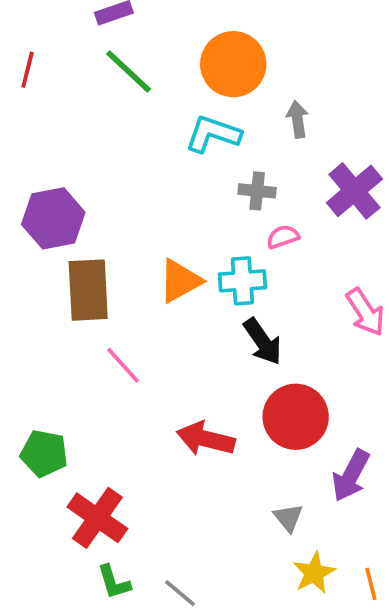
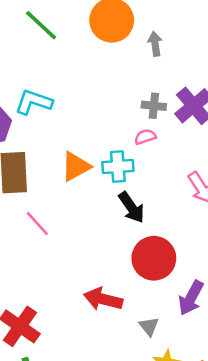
gray arrow: (298, 119) -> (155, 44), moved
cyan L-shape: (213, 134) -> (34, 102), moved
gray cross: (257, 191) -> (154, 106), moved
red arrow: (206, 439) -> (103, 299), moved

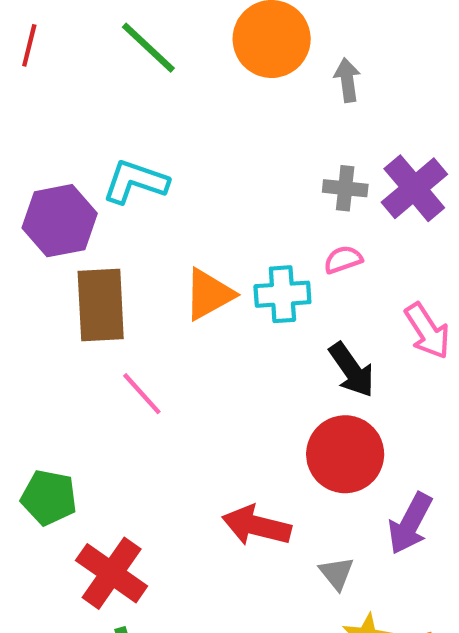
pink semicircle: (145, 137) -> (343, 260), moved
black arrow: (132, 207) -> (352, 370), moved

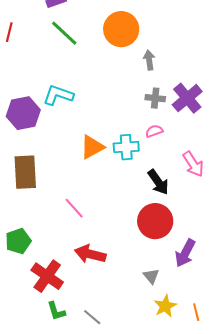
gray arrow: (347, 80) -> (149, 60), moved
brown rectangle: (101, 305) -> (25, 172), moved
pink line: (142, 394) -> (74, 208), moved
green pentagon: (49, 498) -> (18, 241), turned -30
red arrow: (256, 526) -> (90, 254), moved

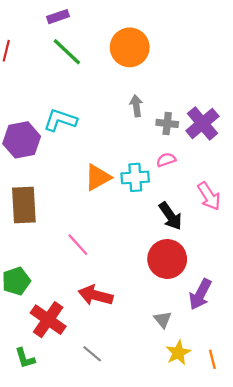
gray arrow: (149, 60) -> (136, 106), moved
green L-shape: (56, 311) -> (25, 358), moved
gray line: (92, 317) -> (92, 354), moved

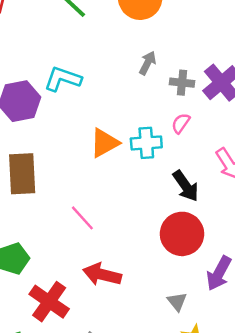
gray arrow: (136, 106) -> (148, 63), turned 35
pink semicircle: (166, 160) -> (181, 123), turned -36

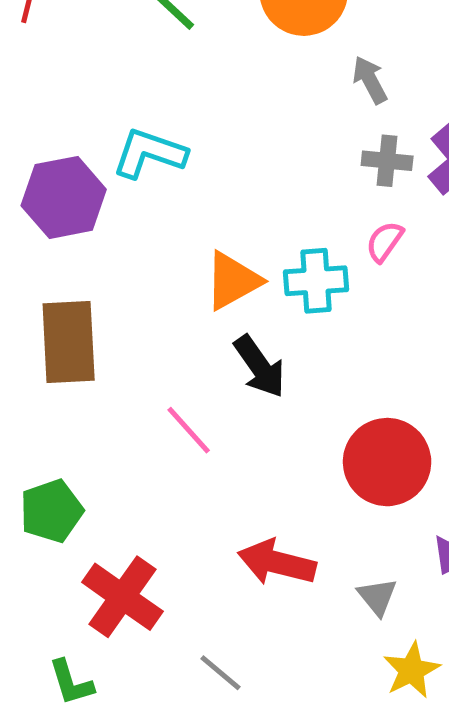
gray arrow: (148, 63) -> (370, 80), moved, turned -55
black arrow: (186, 186) -> (260, 366), moved
red arrow: (102, 275) -> (277, 562), moved

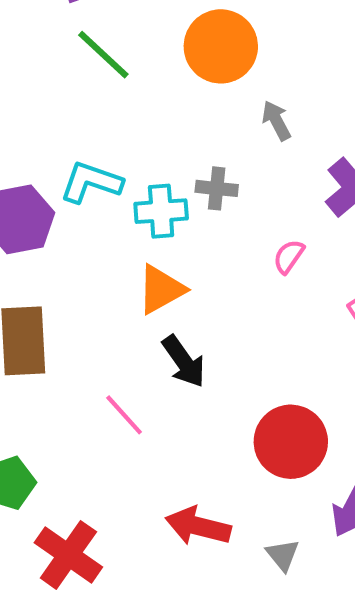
gray cross: (387, 161) -> (217, 188), moved
cyan cross: (316, 281) -> (161, 211), moved

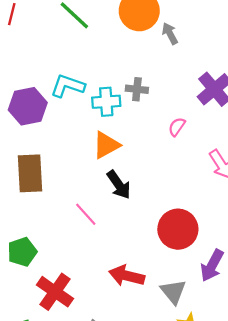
gray arrow: (276, 121) -> (170, 33), moved
gray triangle: (283, 555) -> (173, 292), size x1.4

